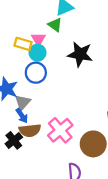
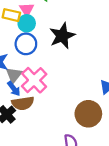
black star: (80, 54) -> (62, 36), moved, turned -30
pink cross: (60, 130) -> (34, 80), moved

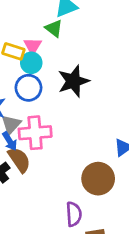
pink cross: (34, 80) -> (35, 133), turned 35
brown semicircle: (23, 103) -> (19, 160), turned -120

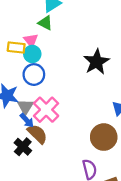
black star: (73, 81) -> (96, 62), moved
pink cross: (35, 133) -> (46, 110), turned -30

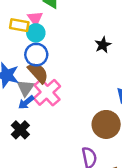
black star: (96, 62) -> (103, 45), size x0.6
blue arrow: (27, 120) -> (26, 102), turned 91
brown semicircle: (37, 134) -> (38, 73), moved

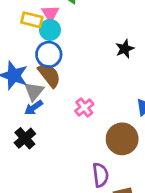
pink cross: (47, 92) -> (84, 107), moved, size x0.6

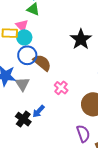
black star: (125, 49) -> (81, 39), size x1.5
brown semicircle: (49, 75) -> (42, 63), moved
blue arrow: (34, 108) -> (38, 111), moved

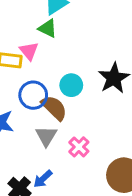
cyan circle: (24, 37) -> (71, 85), moved
gray triangle: (22, 84) -> (46, 136), moved

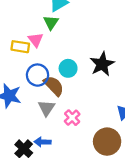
green triangle: (48, 28) -> (51, 22), turned 35
blue arrow: (43, 179) -> (43, 142), turned 42

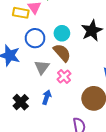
brown semicircle: (54, 86) -> (62, 53), moved
blue arrow: (43, 142) -> (47, 97), moved, turned 104

